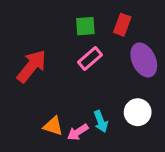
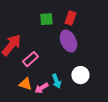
pink rectangle: (90, 58) -> (30, 59), moved
purple ellipse: (144, 60) -> (68, 41), moved

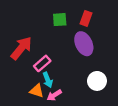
cyan arrow: (56, 81) -> (48, 80), moved

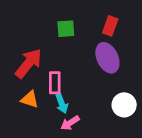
green square: (60, 20) -> (66, 29), moved
pink rectangle: (42, 63) -> (55, 83), turned -49
orange triangle: (37, 91) -> (30, 99), moved

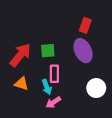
green square: (66, 29) -> (48, 51), moved
pink rectangle: (55, 83) -> (54, 74), moved

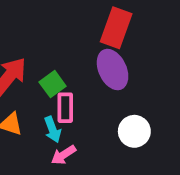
red rectangle: (85, 25) -> (116, 28), size x1.5
green square: (48, 51) -> (53, 84), moved, turned -32

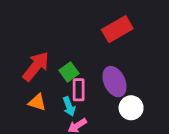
red rectangle: (116, 28) -> (117, 29), turned 40
purple ellipse: (113, 70) -> (115, 82), moved

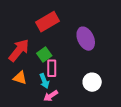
red rectangle: (117, 29) -> (47, 22), moved
purple ellipse: (115, 82) -> (86, 39), moved

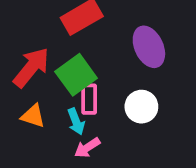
green square: (44, 54) -> (76, 75), size x1.5
white circle: (92, 82) -> (141, 107), moved

